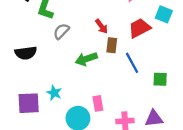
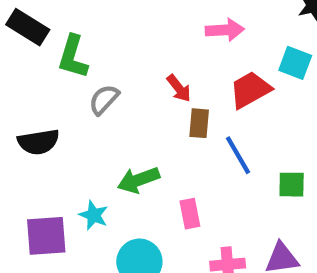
green arrow: (86, 59) -> (138, 180), moved
pink rectangle: (98, 103) -> (190, 214), moved

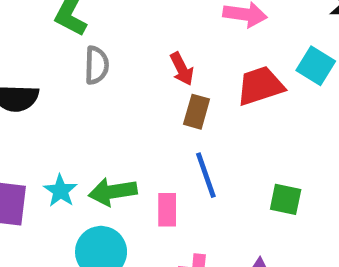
gray semicircle: (104, 100) -> (97, 65), turned 128
blue line: (238, 155) -> (206, 175), moved
green arrow: (138, 180) -> (113, 192), moved

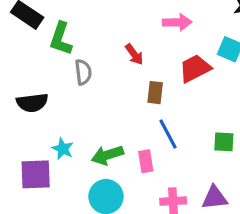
red arrow: (182, 69) -> (134, 54), moved
cyan star: (60, 191) -> (63, 149), moved

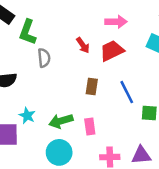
red trapezoid: (195, 69) -> (112, 51), moved
brown rectangle: (155, 93) -> (92, 87), moved
blue line: (168, 134) -> (127, 92), moved

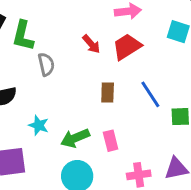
cyan star: (27, 116) -> (39, 125), moved

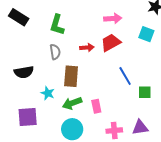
green L-shape: (23, 36) -> (57, 25), moved
red arrow: (91, 44) -> (87, 48), moved, turned -56
brown rectangle: (108, 93) -> (71, 76), moved, size x1.5

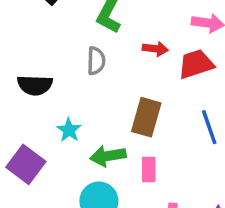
red arrow: (87, 48) -> (155, 49), moved
brown rectangle: (71, 76) -> (146, 117), moved
purple square: (28, 117) -> (26, 164), turned 30

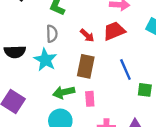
red arrow: (155, 49) -> (87, 35), moved, turned 40
cyan star: (69, 130) -> (45, 60), moved, size x1.5

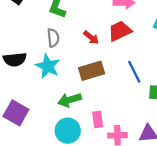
brown rectangle: (86, 66) -> (92, 71), turned 65
pink rectangle: (90, 99) -> (98, 119), moved

